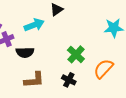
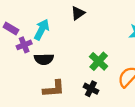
cyan arrow: (34, 25) -> (42, 30), moved, turned -42

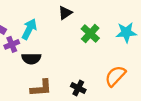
green cross: (99, 61) -> (90, 34), moved

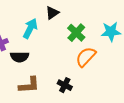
cyan arrow: (29, 29) -> (30, 28), moved
orange semicircle: (115, 76) -> (86, 57), moved

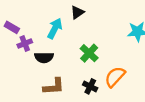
green cross: (76, 33) -> (89, 53), moved
orange semicircle: (86, 57) -> (115, 77), moved

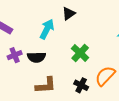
purple cross: (25, 43) -> (15, 55), moved

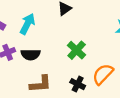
cyan arrow: (47, 29) -> (27, 24), moved

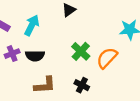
orange semicircle: (103, 74) -> (107, 58), moved

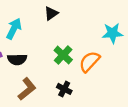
brown L-shape: (45, 85) -> (27, 89), turned -35

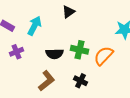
green cross: (63, 55) -> (80, 50), turned -30
black semicircle: (17, 59) -> (54, 54), moved

